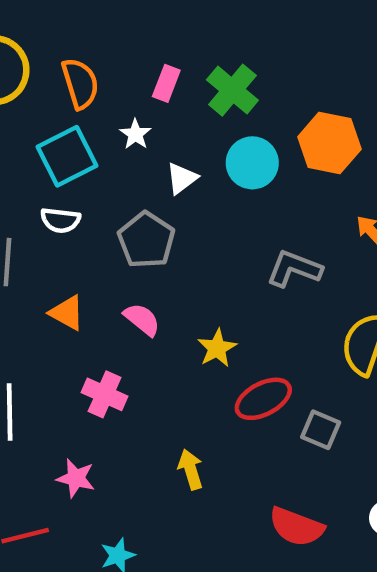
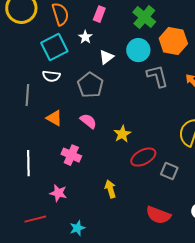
green cross: (232, 90) -> (144, 17), moved
gray L-shape: (294, 269) -> (157, 76), moved, turned 55

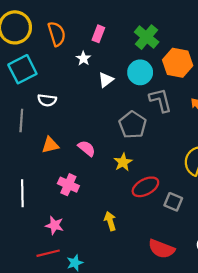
cyan square: (54, 47) -> (22, 69), moved
gray pentagon: (90, 85) -> (133, 125), moved
orange triangle: (54, 118) -> (50, 145), turned -42
red line: (35, 219) -> (48, 253), moved

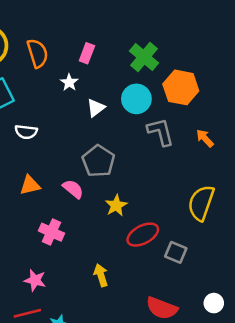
gray pentagon: (133, 125) -> (98, 161), moved

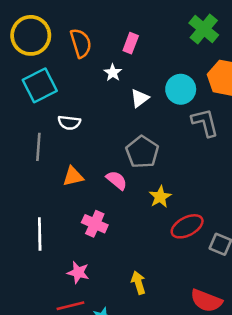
green cross: (144, 57) -> (204, 29), moved
yellow arrow: (101, 275) -> (138, 283), moved

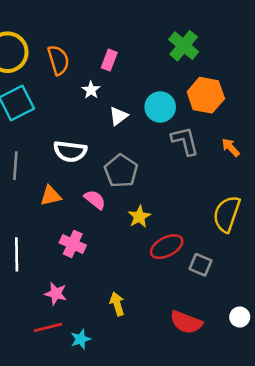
white semicircle: (69, 123) -> (70, 151), moved, size x1.4

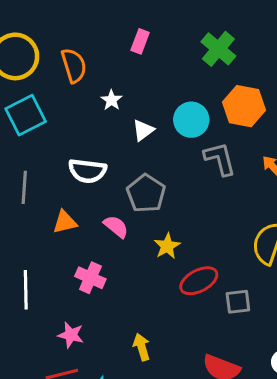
pink rectangle: (109, 60) -> (140, 41), moved
gray square: (201, 265) -> (238, 302), turned -30

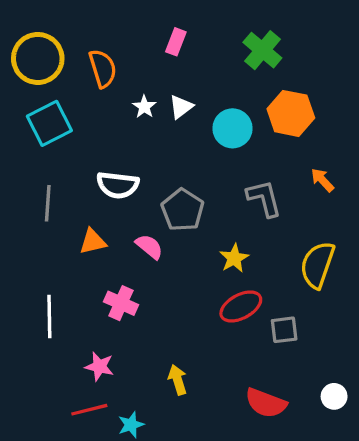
white triangle: (143, 130) -> (181, 107), moved
gray L-shape: (220, 159) -> (264, 198), moved
yellow star: (167, 246) -> (234, 258), moved

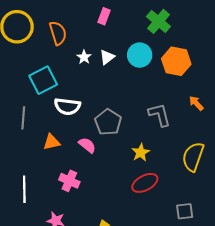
cyan square: (49, 123) -> (43, 80), moved
cyan circle: (233, 128) -> (140, 55), moved
gray square: (284, 330) -> (185, 211), moved

